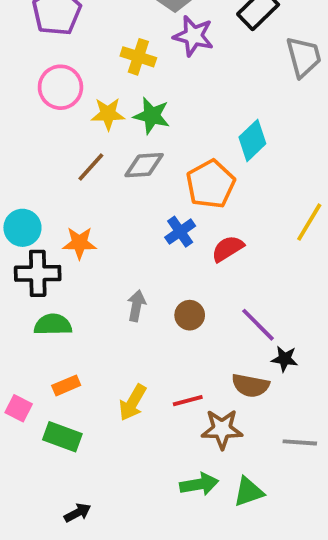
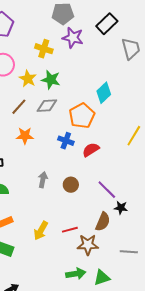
yellow star: (108, 114) -> (28, 79), turned 30
blue cross: (180, 232) -> (66, 141), turned -35
orange star: (79, 243) -> (25, 136), moved
brown semicircle: (250, 385) -> (103, 222), turned -78

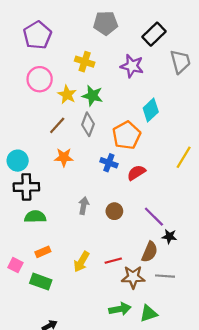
purple star: (73, 38) -> (132, 66), moved
gray diamond: (47, 106) -> (88, 124), turned -65
gray line: (129, 252) -> (165, 276), moved

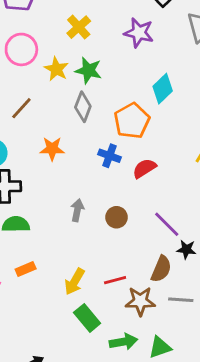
yellow cross: (85, 62) -> (79, 27), turned 30
brown line: (57, 125) -> (21, 108), moved
green rectangle: (41, 282) -> (87, 318), moved, turned 30

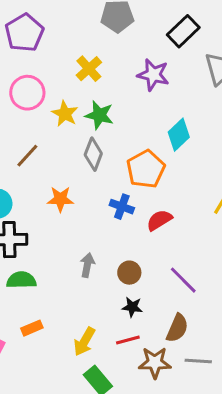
black star: (186, 249) -> (132, 307), moved

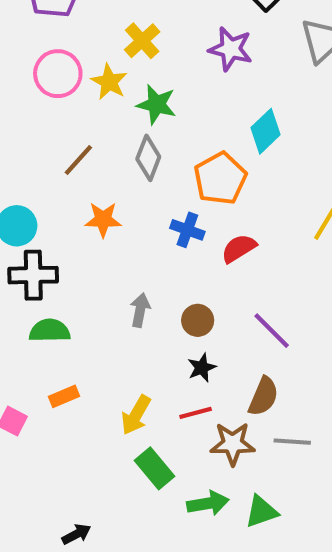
yellow star: (65, 114) -> (109, 82), moved
brown line: (27, 156) -> (78, 160), moved
black star: (132, 307) -> (202, 368), turned -30

